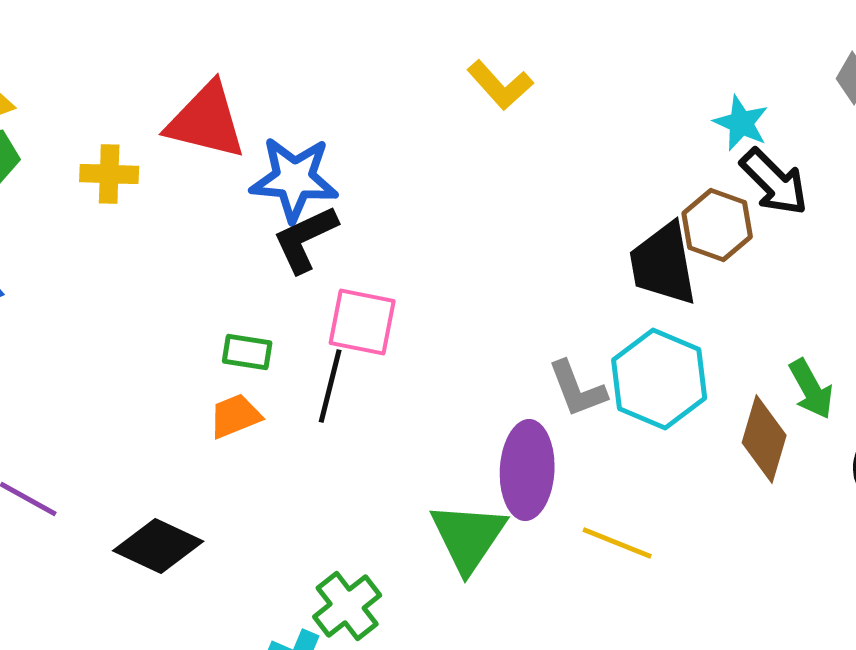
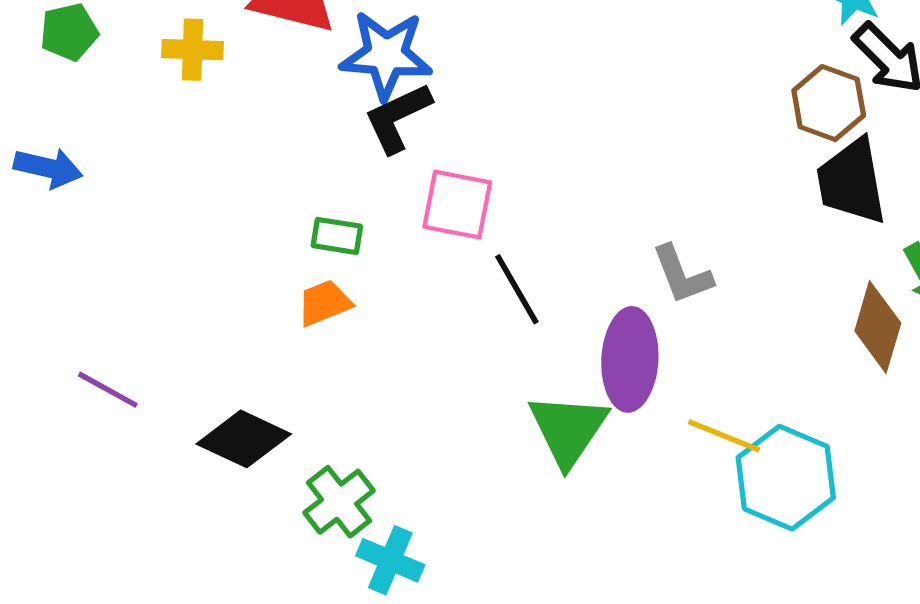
black trapezoid: (663, 264) -> (852, 182), moved
cyan hexagon: (659, 379) -> (786, 478), moved
black line: (330, 386) -> (517, 289), moved, turned -44
green cross: (347, 606) -> (339, 502), moved

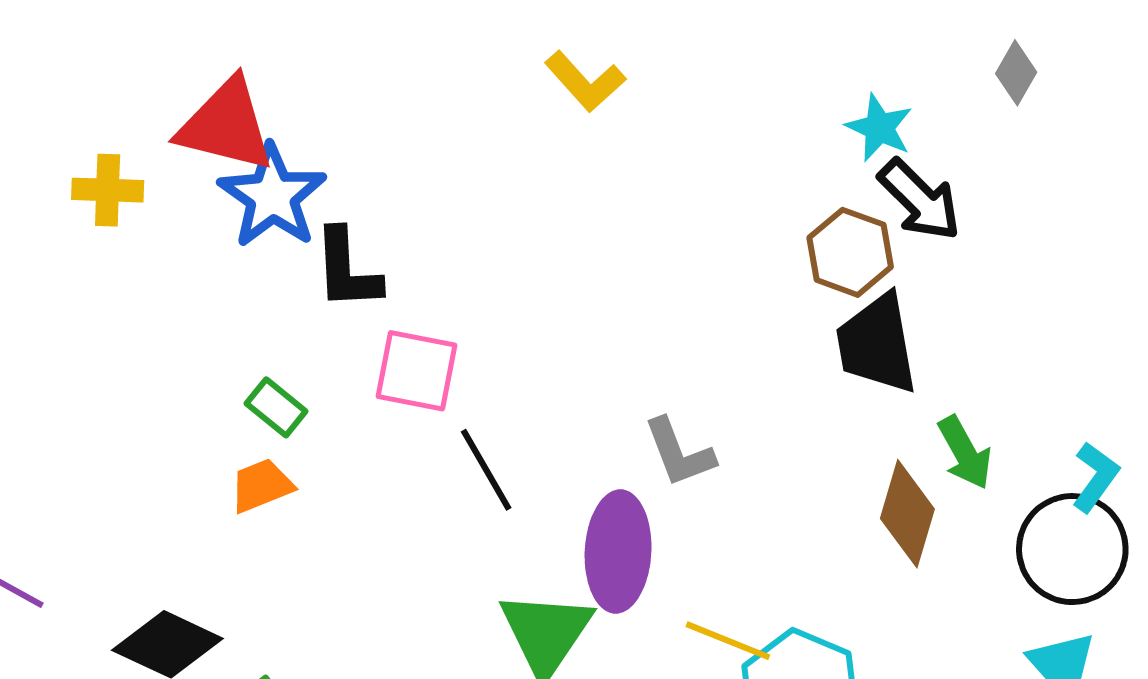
blue star: (386, 55) -> (272, 196), moved, turned 30
black L-shape: (398, 118) -> (347, 269), turned -68
green rectangle: (337, 236) -> (276, 407), turned 30

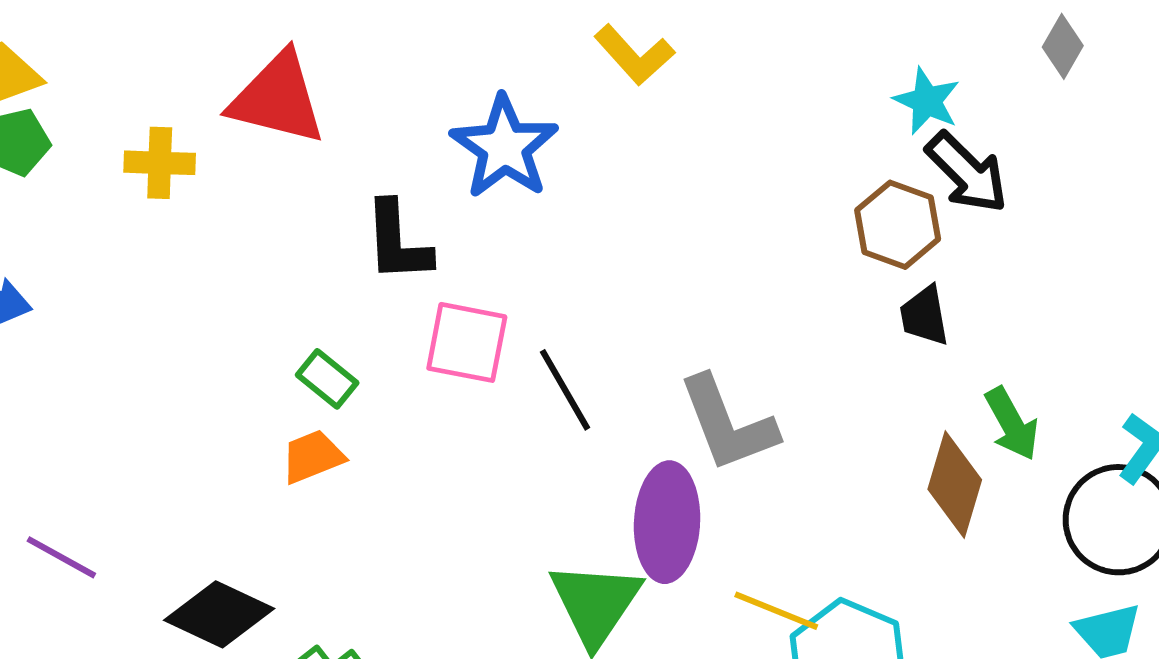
blue star: (272, 196) -> (504, 147), moved
black trapezoid: (877, 344) -> (924, 316), size x0.6
gray L-shape: (679, 453) -> (728, 424), size x1.4
black line: (486, 470) -> (565, 390), moved

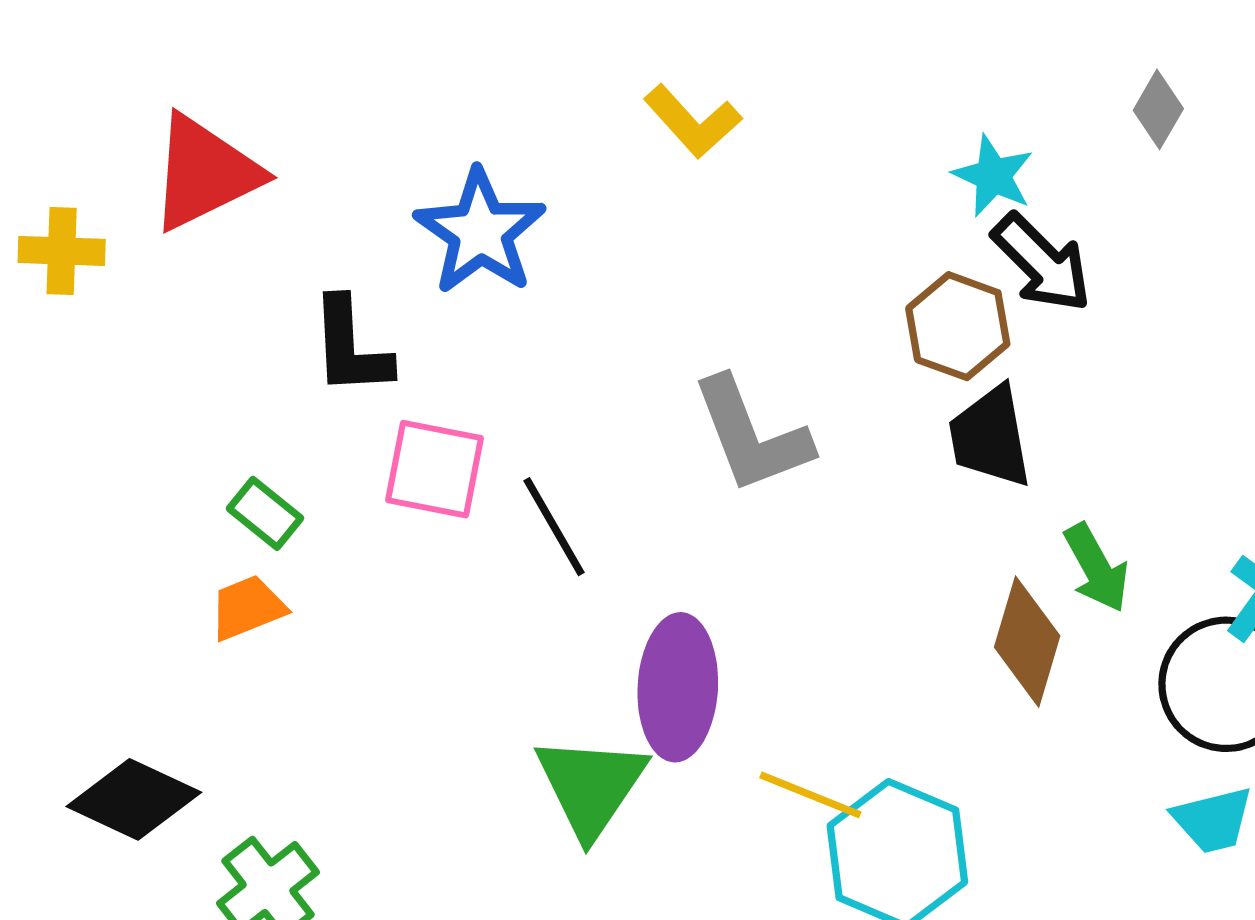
yellow L-shape: (634, 55) -> (693, 121), moved
red triangle: (277, 99) -> (205, 173), turned -40
black trapezoid: (924, 316) -> (990, 437), size x1.4
gray L-shape: (728, 424) -> (751, 435), moved

